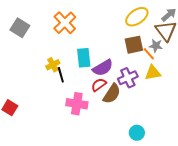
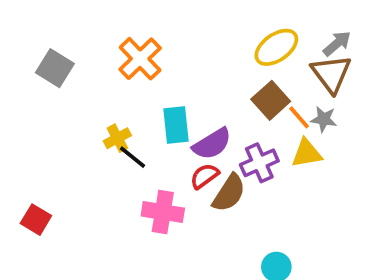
brown square: (134, 45) -> (271, 100), turned -30
gray star: (156, 46) -> (324, 119), moved
black line: (61, 75) -> (133, 157), turned -35

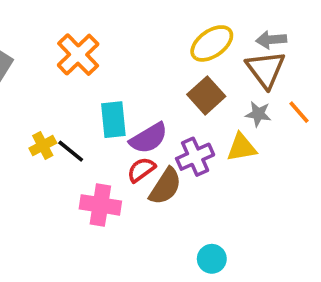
gray arrow: (337, 44) -> (271, 40), turned -144
orange line: (299, 117) -> (299, 112), moved
yellow cross: (117, 138) -> (43, 146), moved

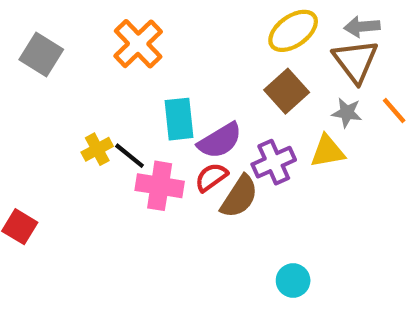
pink cross: (100, 205) -> (160, 186), moved

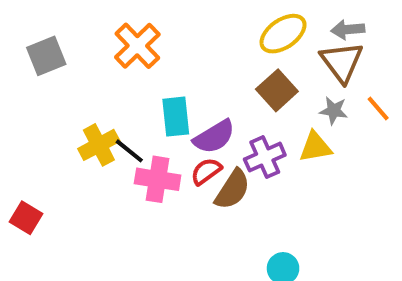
gray square: (41, 55) -> (46, 56), turned 36
yellow cross: (97, 149) -> (99, 145), size x1.4

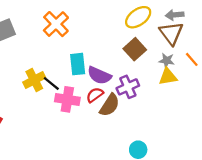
purple semicircle: (214, 137) -> (99, 75), turned 55
yellow triangle: (315, 147) -> (168, 77), moved

